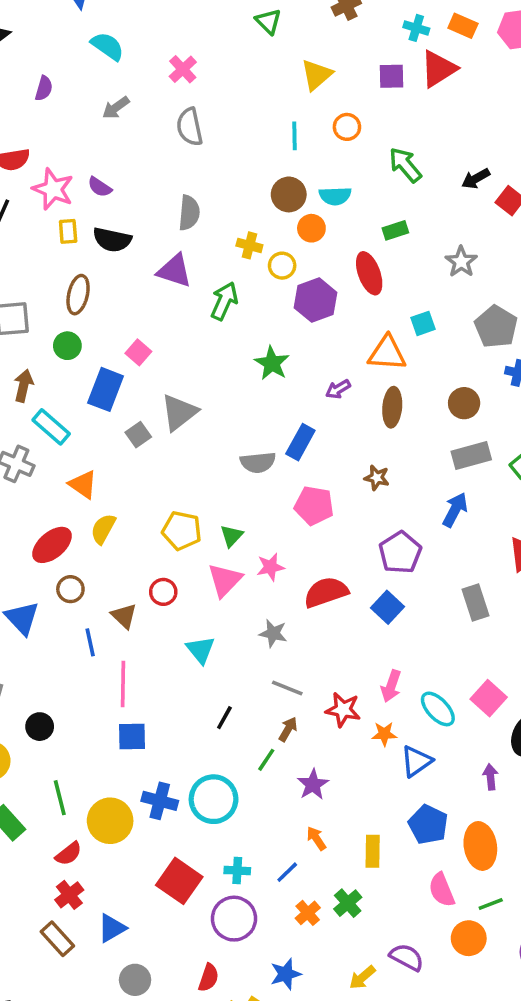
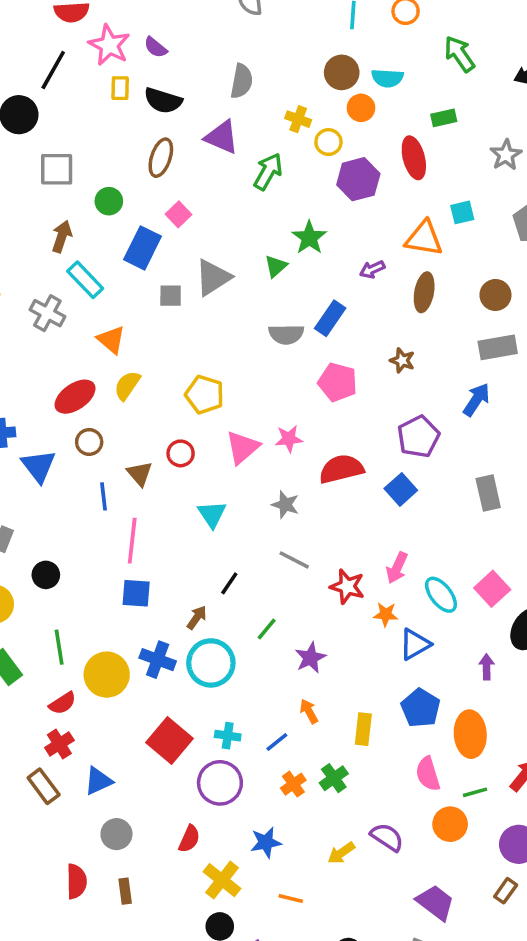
brown ellipse: (78, 295) -> (161, 158), moved
gray square: (138, 435) -> (171, 296), turned 30
green triangle: (231, 536) -> (276, 266), moved
brown arrow: (288, 729) -> (197, 618), moved

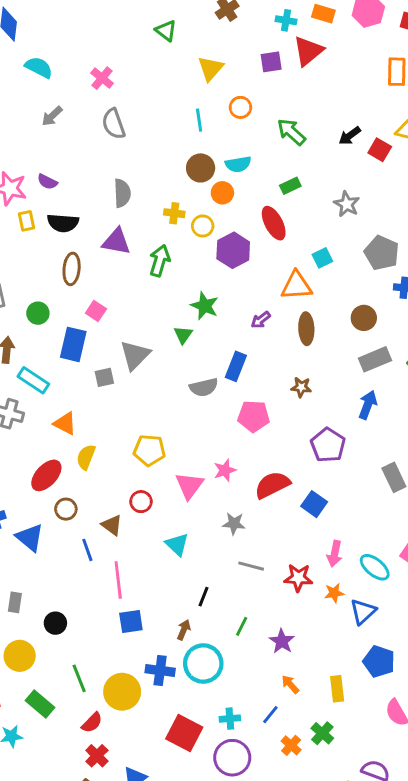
blue square: (401, 489) -> (314, 504), moved

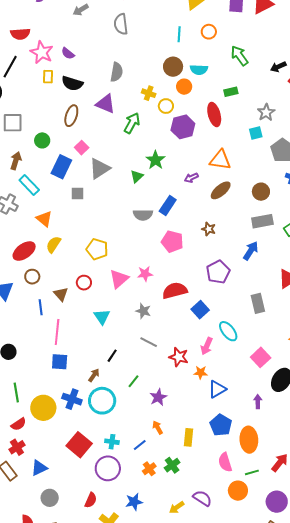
cyan square: (322, 258) -> (256, 133), moved
brown ellipse: (306, 329) -> (221, 190), turned 40
gray triangle: (135, 355) -> (100, 169), moved
cyan ellipse: (375, 567) -> (228, 331), moved

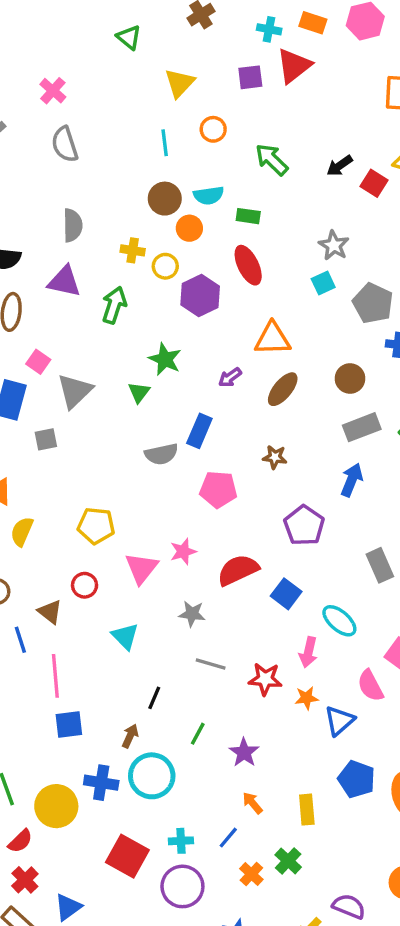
green rectangle: (231, 92) -> (248, 216), moved, turned 32
pink semicircle: (225, 462) -> (370, 686), moved

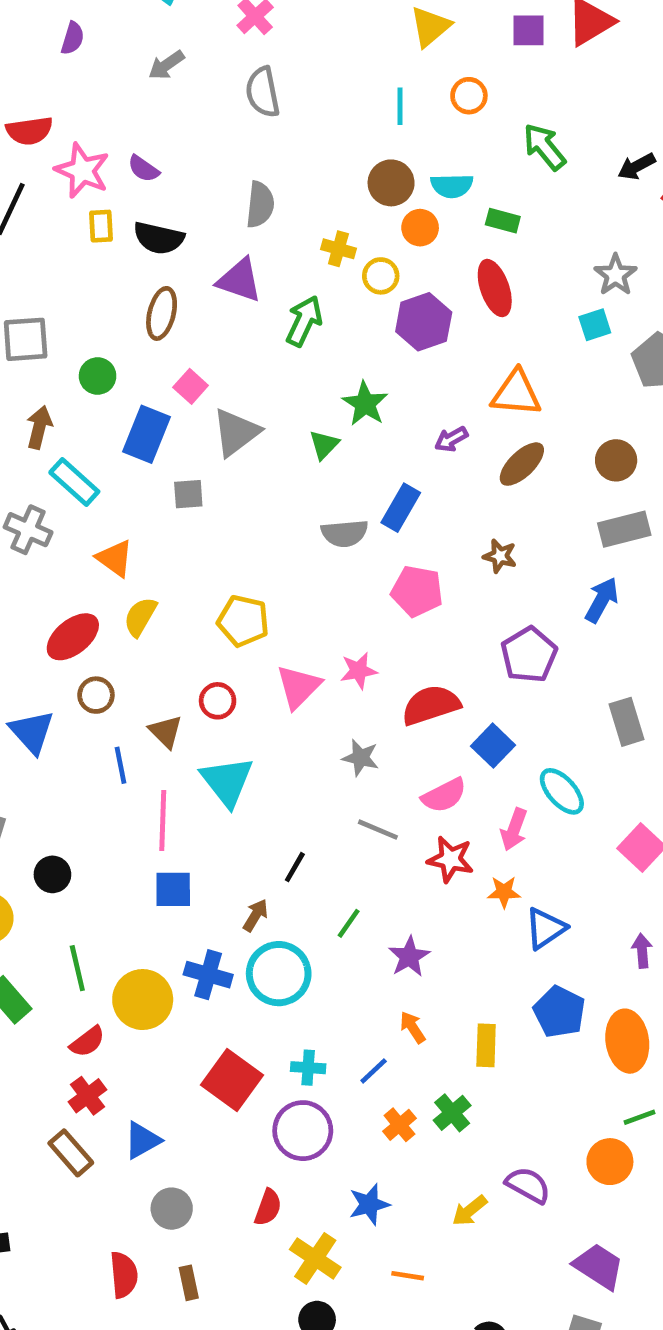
cyan triangle: (125, 636) -> (227, 781), moved, size x1.4
pink semicircle: (370, 686) -> (444, 795), moved, turned -96

